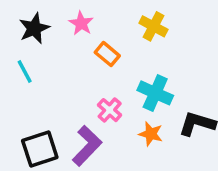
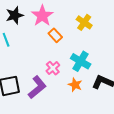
pink star: (81, 23) -> (42, 16), size x1.5

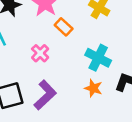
pink cross: (53, 68) -> (40, 53), moved

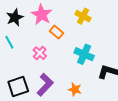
orange star: (93, 88) -> (75, 89), moved

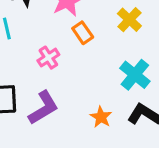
cyan cross: (84, 54) -> (135, 75), moved
orange star: (75, 89) -> (101, 117), moved

